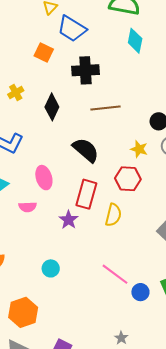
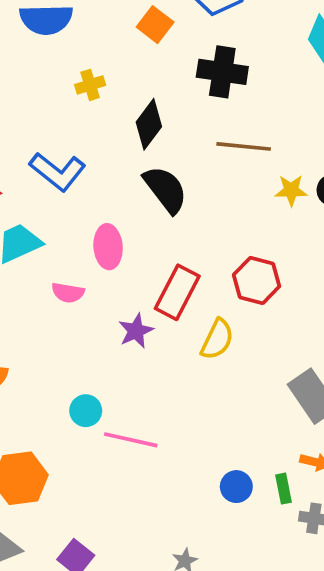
yellow star: (139, 149) -> (291, 190), moved, turned -30
black semicircle: (86, 150) -> (165, 189), moved
pink line: (115, 274) -> (131, 440), moved, turned -36

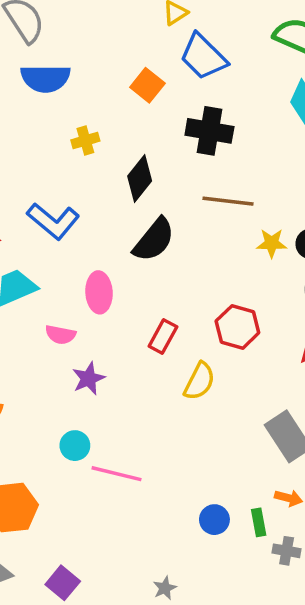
black semicircle: (165, 189) -> (154, 240), turned 75
red rectangle: (177, 292) -> (163, 336), size x0.7
purple star: (136, 331) -> (89, 379), moved

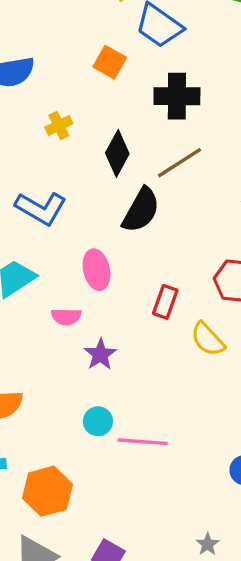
brown line: (228, 201) -> (180, 163), moved, turned -30
yellow semicircle: (199, 381) -> (208, 339), turned 120

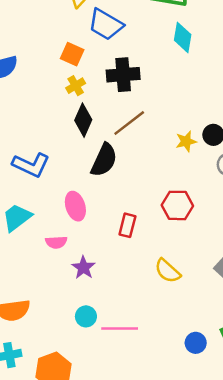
yellow cross: (59, 125) -> (76, 86), moved
yellow semicircle: (208, 339) -> (168, 271), moved

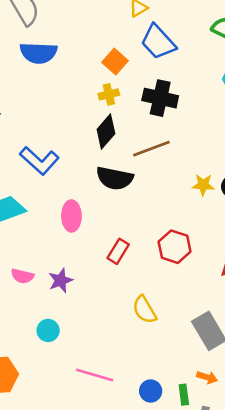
black semicircle: (104, 160) -> (115, 178), turned 60
pink semicircle: (56, 242) -> (22, 276), moved
pink line: (120, 329) -> (95, 375), moved

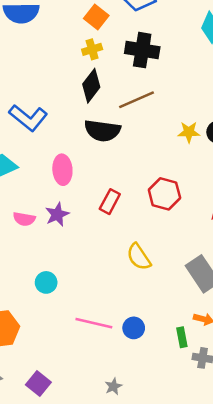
pink semicircle: (22, 276) -> (24, 219), moved
purple star: (61, 280) -> (57, 214), moved
blue circle: (151, 391) -> (134, 328), moved

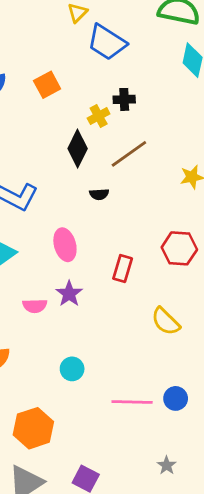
orange square: (96, 17) -> (47, 85), moved, turned 35
yellow cross: (92, 49) -> (99, 116), moved
black cross: (142, 50) -> (124, 99), size x0.6
black semicircle: (102, 131) -> (99, 194), size x0.5

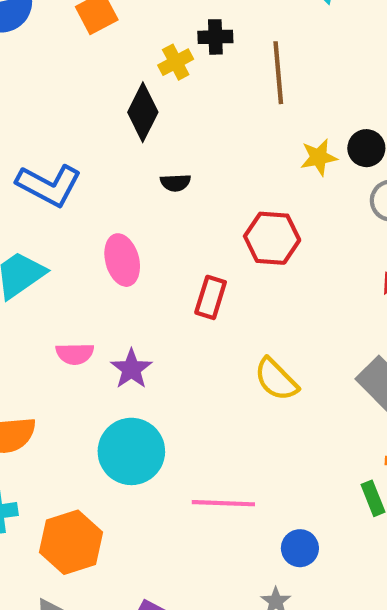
brown line: (129, 154) -> (278, 73), moved, turned -60
red hexagon: (179, 248) -> (272, 238), moved
purple star: (69, 294) -> (131, 369), moved
cyan circle: (72, 369) -> (131, 451), size x1.8
blue circle: (176, 398) -> (300, 548), moved

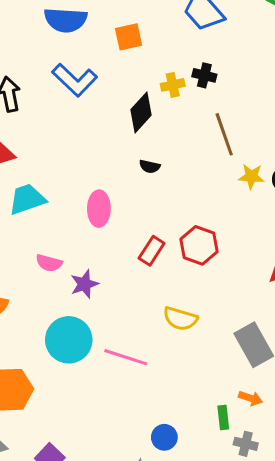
brown line: (278, 73) -> (224, 134), moved, turned -30
blue L-shape: (49, 185) -> (75, 80), moved
red hexagon: (272, 238) -> (199, 245), moved
yellow semicircle: (276, 379) -> (180, 319), turned -44
pink line: (223, 503) -> (126, 357), moved

